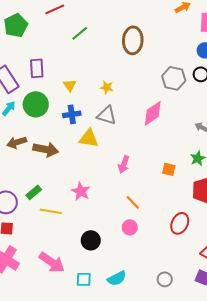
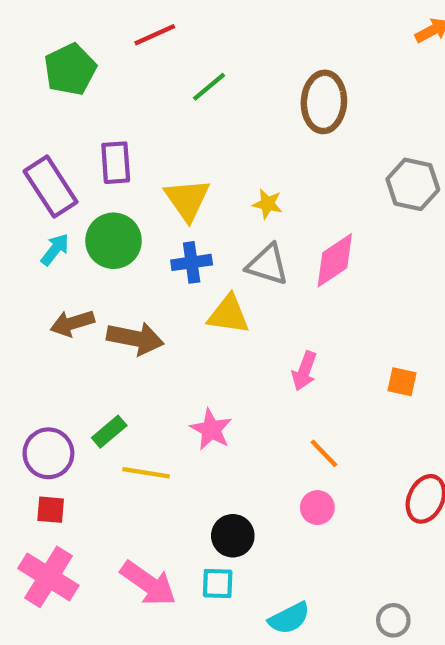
yellow triangle: (70, 85) -> (187, 200), size x1.6
pink diamond: (153, 113) -> (335, 260), moved
cyan square: (84, 279) -> (218, 583), moved

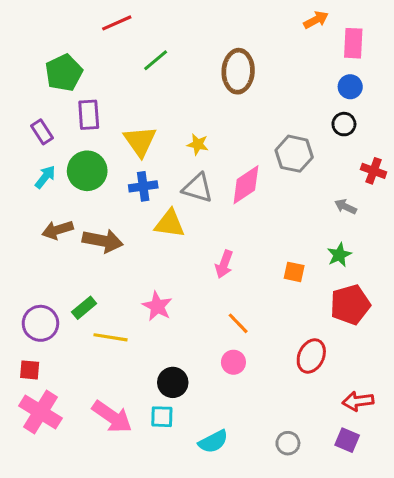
green pentagon: (70, 69) -> (64, 73), moved
gray hexagon: (413, 184) -> (294, 154), moved
purple rectangle: (51, 187) -> (42, 132), size x0.6
red square: (51, 510) -> (30, 370), moved

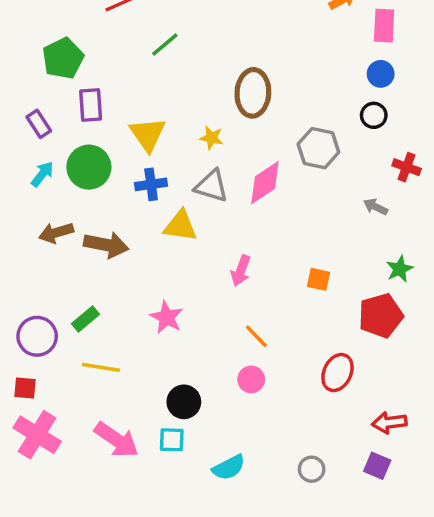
brown ellipse: (238, 71) -> (253, 93), moved
green star: (339, 255) -> (400, 269), moved
yellow line: (111, 337) -> (101, 367), moved

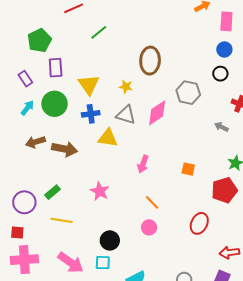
pink cross: (37, 435) -> (24, 260), turned -36

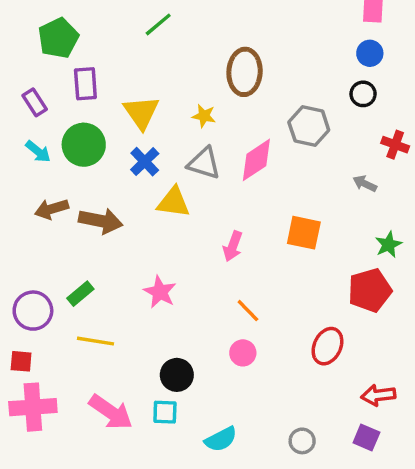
cyan arrow: (27, 108) -> (38, 151), turned 91
blue cross: (91, 114) -> (145, 162), turned -36
orange square: (188, 169) -> (304, 233), moved, size x1.5

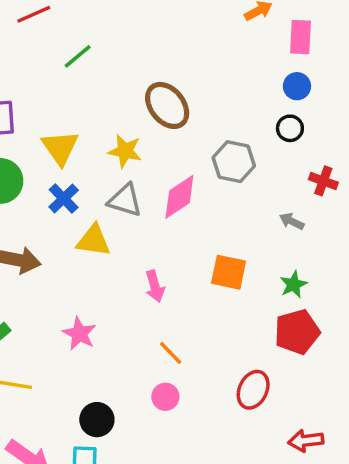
brown ellipse: (245, 72) -> (167, 105), turned -42
yellow star: (204, 116) -> (125, 151), size x1.4
green star: (388, 245) -> (293, 284), moved
pink arrow: (233, 246) -> (155, 286), turned -36

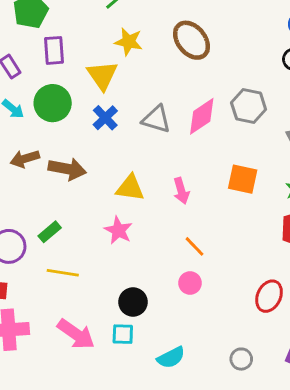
yellow star: (125, 151) -> (129, 42), moved
gray hexagon: (234, 162) -> (249, 106), moved
yellow triangle: (93, 241) -> (130, 188), moved
red ellipse: (253, 390) -> (269, 296), moved

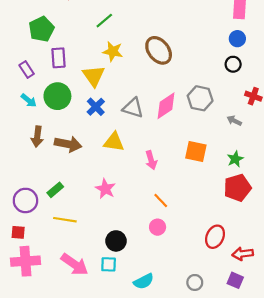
brown arrow: (25, 159) -> (37, 137), turned -66
yellow triangle: (130, 188) -> (114, 142), moved

